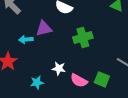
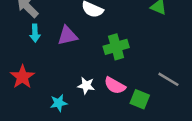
cyan arrow: (26, 39) -> (35, 33), moved, turned -88
pink semicircle: (79, 80) -> (115, 86), moved

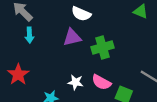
purple triangle: (67, 36) -> (72, 37), moved

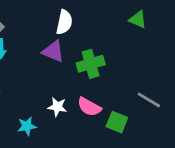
white semicircle: (81, 14) -> (64, 22), turned -102
purple triangle: (72, 37) -> (53, 51), turned 36

